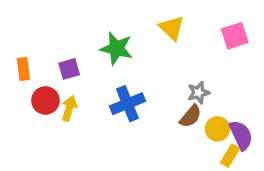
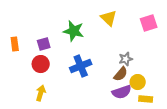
red circle: (45, 100) -> (41, 64), moved
yellow arrow: (69, 108) -> (41, 93), moved
purple semicircle: (241, 135) -> (122, 92), moved, turned 96
yellow rectangle: (230, 156) -> (146, 99), turned 64

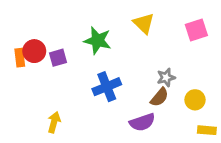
red circle: (41, 64) -> (34, 51), moved
yellow circle: (138, 82) -> (195, 100), moved
purple semicircle: (122, 92) -> (142, 122), moved
yellow rectangle: (146, 99) -> (207, 130), moved

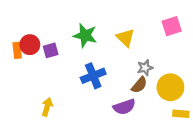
yellow triangle: (144, 23) -> (125, 38), moved
yellow circle: (195, 100) -> (170, 87), size x1.5

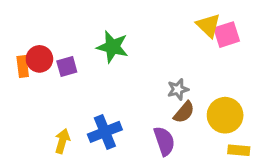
yellow triangle: (125, 38) -> (208, 25), moved
gray star: (145, 68) -> (178, 89), moved
blue cross: (93, 76) -> (105, 132), moved
purple semicircle: (124, 107) -> (164, 141), turned -90

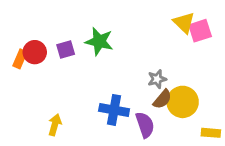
orange rectangle: (23, 67) -> (20, 59), turned 30
purple square: (67, 67) -> (66, 49), moved
yellow circle: (225, 115) -> (183, 102), moved
blue cross: (105, 132) -> (114, 110), moved, turned 32

